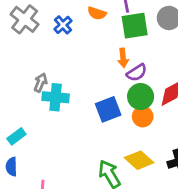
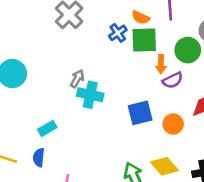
blue cross: (63, 25) -> (118, 33), moved
green square: (135, 26) -> (144, 40), moved
green circle: (141, 97) -> (188, 50), moved

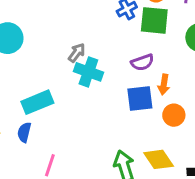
orange arrow: (161, 64) -> (164, 84), moved
purple semicircle: (173, 80) -> (142, 62), moved
cyan rectangle: (47, 128) -> (37, 102), size x1.5

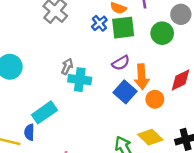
orange arrow: (164, 84) -> (142, 77), size x1.5
blue square: (140, 98) -> (125, 92), turned -30
blue semicircle: (24, 132) -> (29, 132), moved

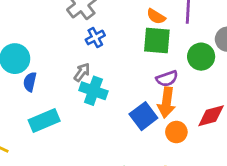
blue cross: (99, 23) -> (95, 37), moved
purple semicircle: (121, 63) -> (167, 79), moved
blue semicircle: (29, 132) -> (30, 82), moved

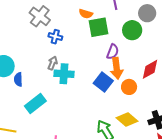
orange semicircle: (156, 16) -> (86, 14), moved
blue cross: (95, 37) -> (55, 37), turned -32
purple semicircle: (167, 79) -> (113, 52), turned -35

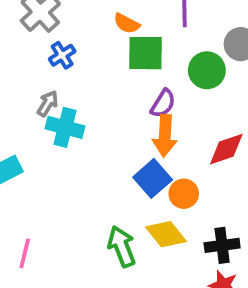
blue cross: (55, 37) -> (62, 55), turned 32
blue square: (103, 82) -> (153, 178), moved
orange circle: (129, 87) -> (184, 194), moved

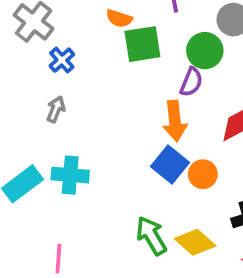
purple semicircle: (163, 103) -> (191, 82), moved
cyan cross: (65, 127) -> (70, 175), moved
yellow diamond: (166, 234) -> (195, 242), moved

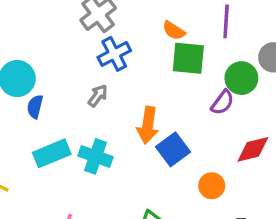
blue cross: (62, 60) -> (114, 54), size x1.4
orange arrow: (175, 121) -> (148, 125), moved
blue square: (170, 165) -> (173, 149), moved

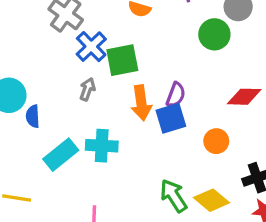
green square: (188, 58) -> (122, 60), moved
purple semicircle: (222, 102) -> (176, 95), moved
blue square: (173, 149) -> (171, 118), turned 36
red diamond: (253, 149) -> (244, 97), turned 32

